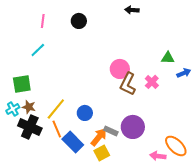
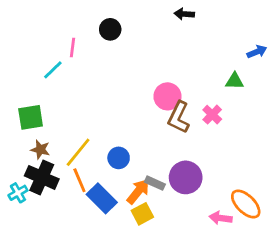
pink line: (43, 21) -> (72, 48), moved
blue arrow: (184, 73) -> (257, 52), moved
cyan cross: (13, 109) -> (18, 193), moved

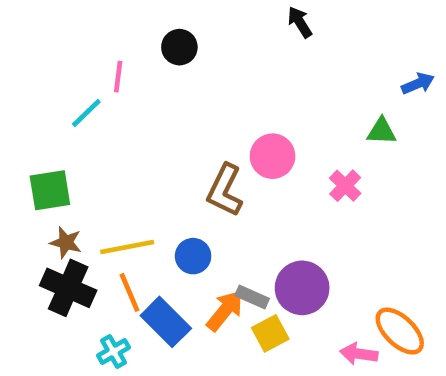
black arrow: (184, 14) -> (300, 22), turned 54
brown L-shape: (179, 117) -> (225, 190), moved
yellow line: (78, 152) -> (127, 247), turned 40
cyan cross: (18, 193) -> (114, 351), moved
yellow square: (142, 214) -> (270, 333), moved

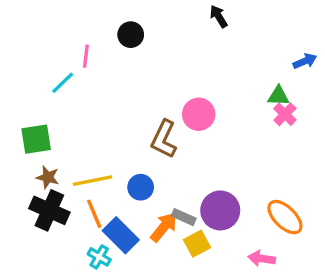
pink cross: (345, 186) -> (285, 114), moved
orange ellipse: (400, 331) -> (285, 217), moved
cyan cross: (114, 351) -> (99, 257), moved, turned -30

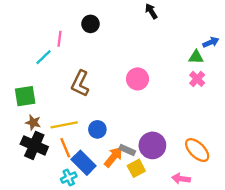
green triangle: (278, 96) -> (196, 57), moved
brown L-shape: (164, 139) -> (80, 84), moved
cyan cross: (99, 257) -> (69, 178), turned 35

